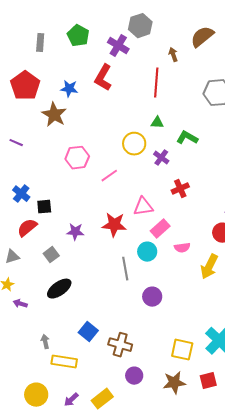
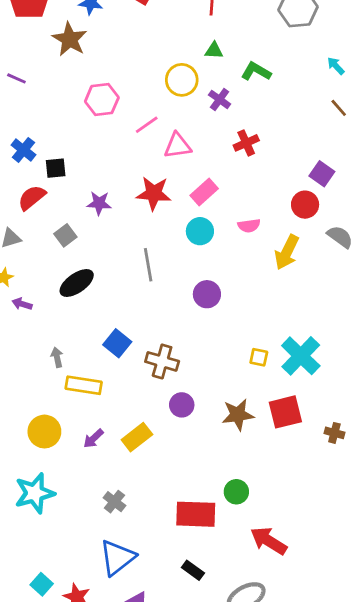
pink triangle: (143, 207) -> (178, 146), moved
pink rectangle: (160, 229) -> (204, 192), moved
gray line: (125, 269) -> (148, 265), moved
yellow square: (182, 350) -> (259, 357), moved, size x0.6
red square: (208, 381) -> (285, 412), size x1.4

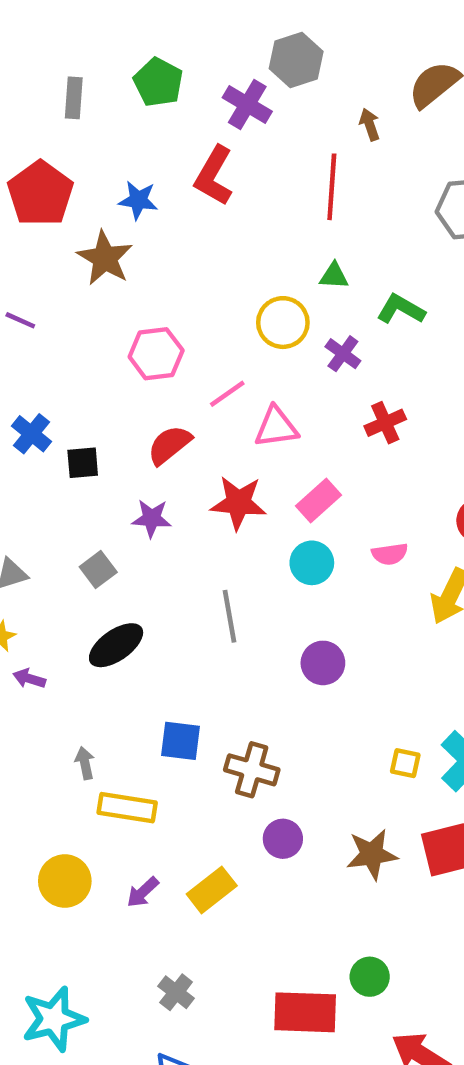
red semicircle: (32, 198) -> (169, 445), moved
blue square: (117, 343) -> (181, 741), turned -32
cyan star: (35, 493) -> (54, 1019), moved

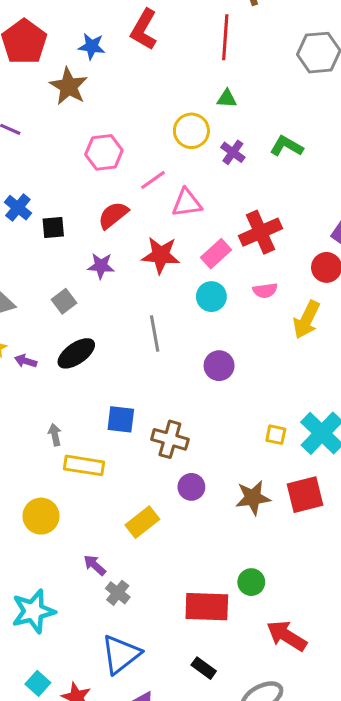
green L-shape: (401, 309) -> (287, 146), moved
red cross: (385, 423) -> (260, 232), moved, size x1.5
purple arrow: (29, 679) -> (26, 361), moved
purple arrow: (143, 892) -> (95, 565), moved, turned 85

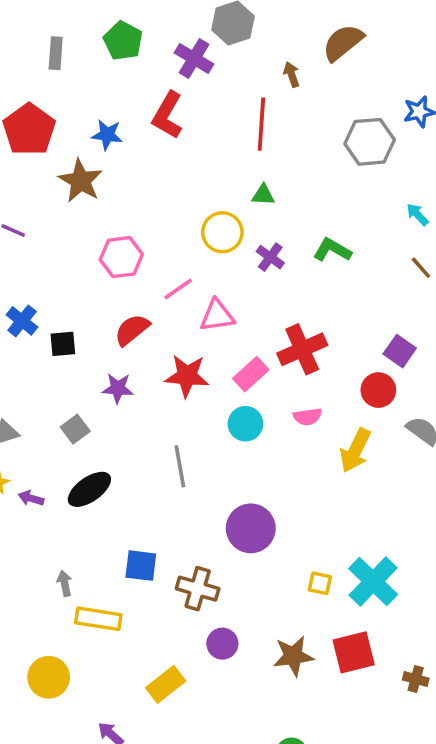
purple circle: (219, 366) -> (251, 528), moved, size x1.4

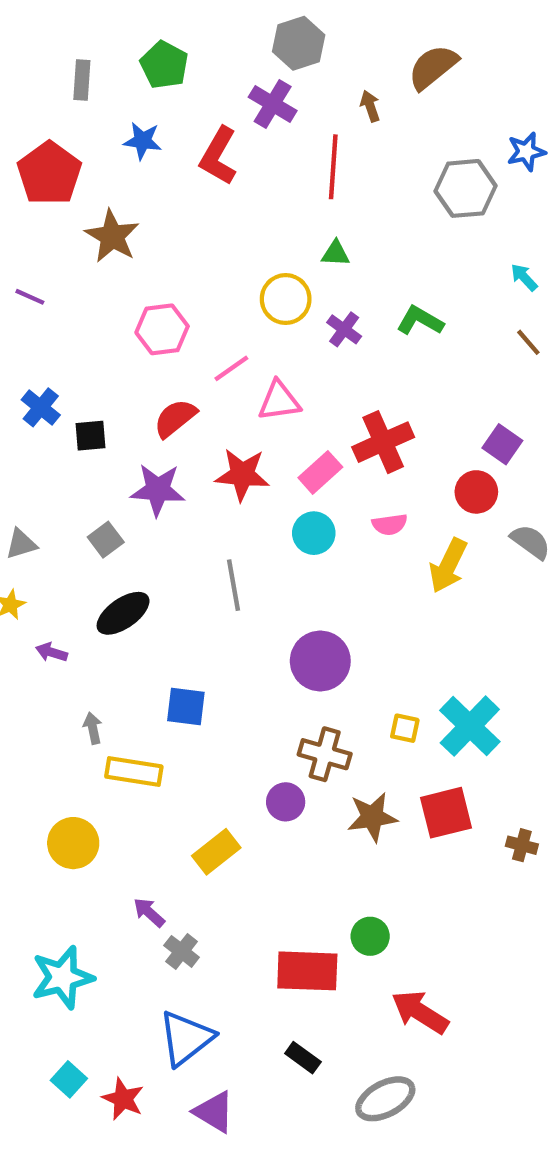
purple cross: (194, 58) -> (273, 104), moved
blue star: (107, 135) -> (143, 141), moved
purple star: (118, 388) -> (158, 490), size x1.4
purple arrow: (31, 498) -> (52, 652), moved
brown cross: (198, 589) -> (325, 754), moved

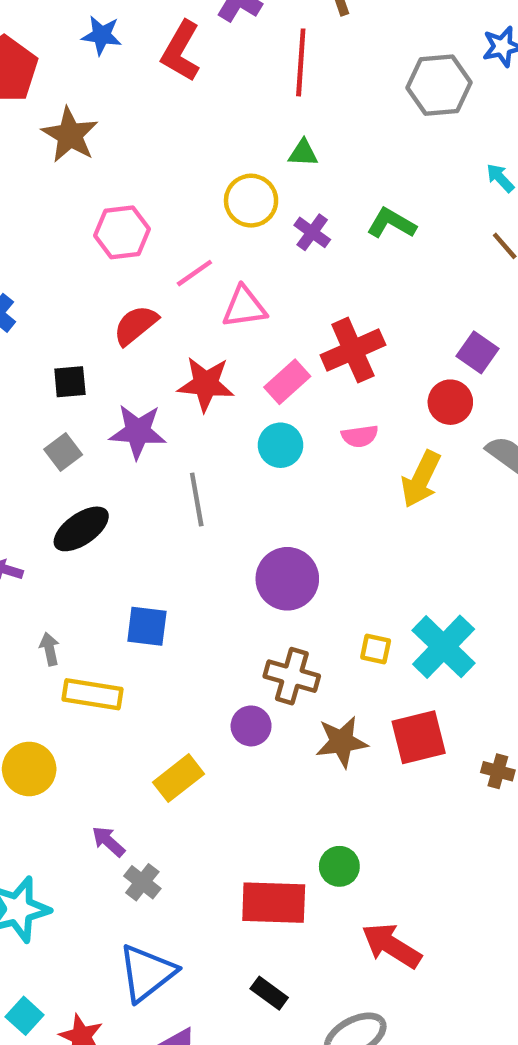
black square: (91, 436) -> (70, 382), moved
purple star: (158, 490) -> (138, 432), moved

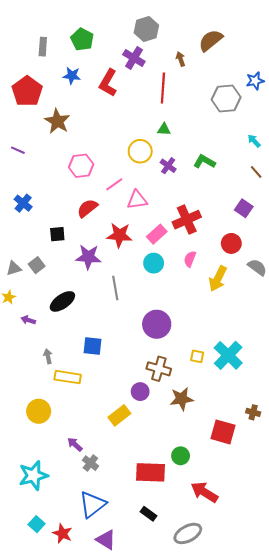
purple square: (478, 352) -> (244, 208), moved
pink semicircle: (360, 436) -> (190, 259), turned 119
gray square: (63, 452) -> (37, 265), moved
red square: (419, 737) -> (223, 432), moved, turned 30
yellow rectangle: (179, 778) -> (119, 415), moved

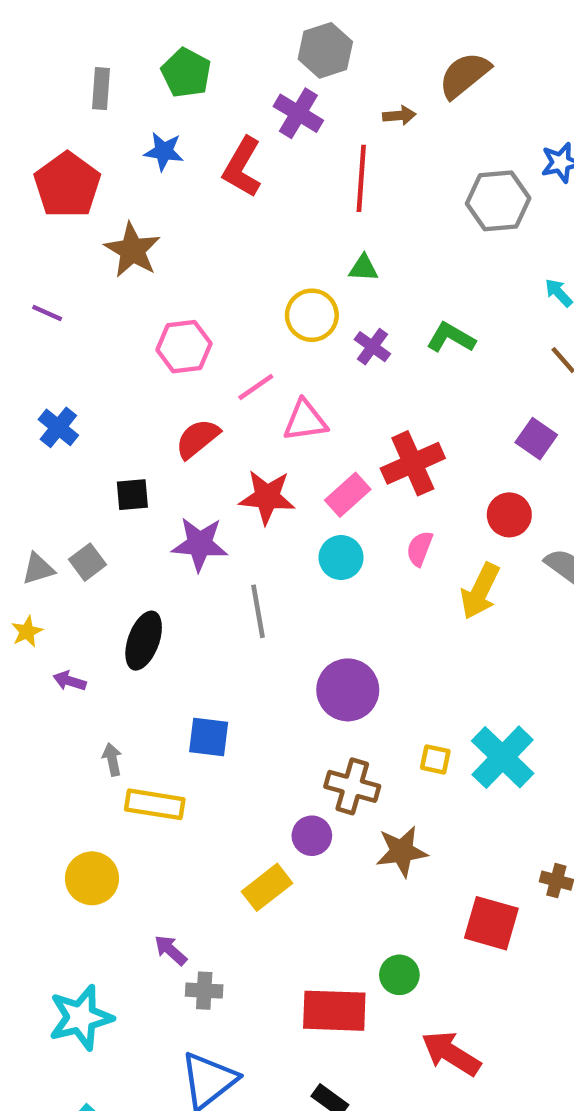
brown arrow: (181, 59) -> (399, 116), turned 104
black ellipse: (62, 301) -> (144, 641), turned -35
gray cross: (90, 463) -> (204, 991), turned -35

